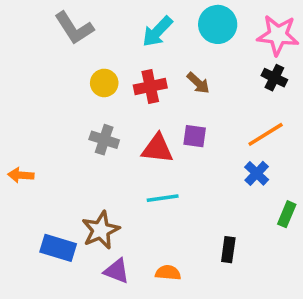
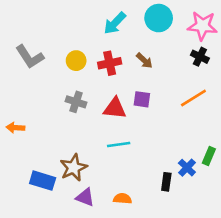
gray L-shape: (74, 28) -> (30, 57), moved
blue cross: (257, 173) -> (187, 168), moved

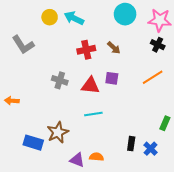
cyan arrow: (115, 23) -> (74, 18), moved, turned 72
yellow circle: (76, 61) -> (50, 17), moved
blue cross: (187, 168) -> (151, 149), moved
purple triangle: (85, 197) -> (77, 160), moved

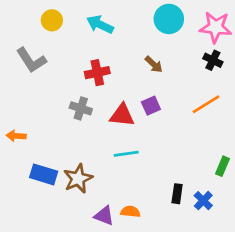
yellow circle: (50, 17) -> (52, 20), moved
red cross: (86, 50) -> (97, 73), moved
purple square: (112, 78) -> (151, 106), turned -32
blue rectangle: (33, 143) -> (44, 174), moved

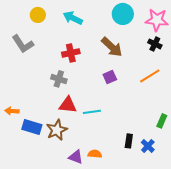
brown arrow: (154, 64) -> (112, 47), size x1.6
red triangle: (122, 115) -> (68, 105), moved
orange arrow: (16, 136) -> (12, 111), moved

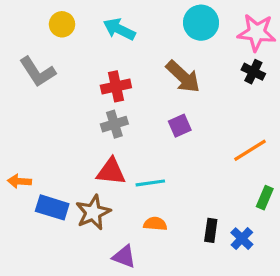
orange line: (150, 76) -> (250, 150), moved
gray cross: (59, 79) -> (114, 124), moved, turned -35
orange semicircle: (95, 154) -> (155, 224), moved

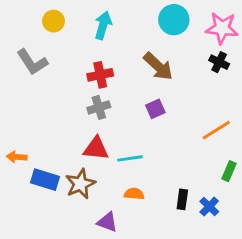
cyan arrow: (119, 29) -> (103, 25), turned 80

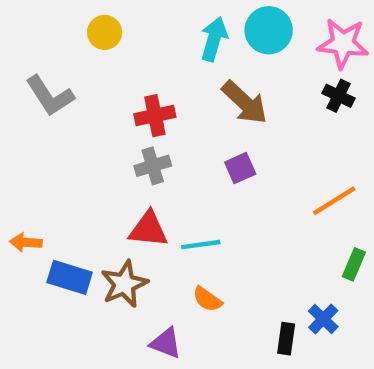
yellow circle: (53, 21) -> (105, 32), moved
cyan arrow: (103, 25) -> (214, 39), moved
orange semicircle: (134, 194) -> (207, 299), turned -150
black rectangle: (182, 199) -> (286, 339), moved

